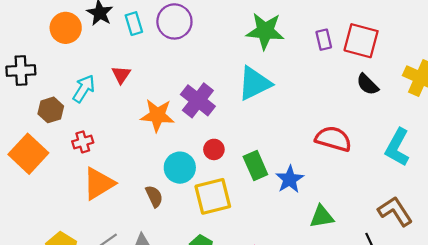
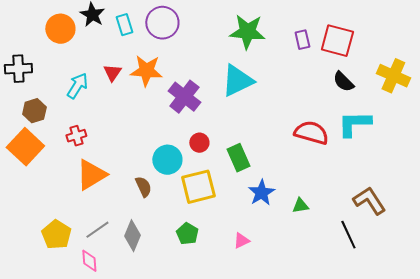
brown hexagon: (51, 110) -> (34, 111), moved
orange star: (157, 115) -> (146, 71), moved
cyan L-shape: (397, 147) -> (354, 124), moved, turned 60
blue star: (290, 179) -> (261, 193), moved
green triangle: (322, 217) -> (300, 206), size x0.7

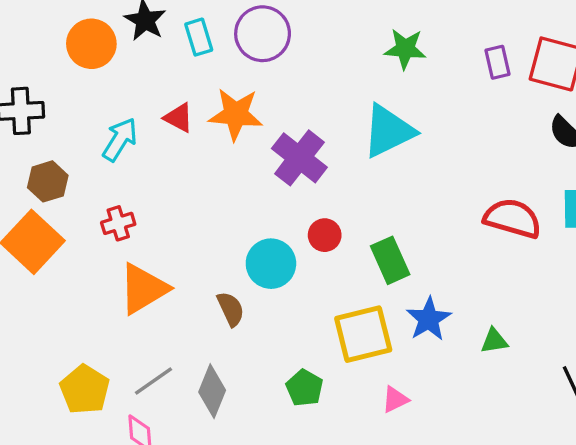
green star: (247, 32) -> (405, 49), size x0.7
red triangle: (112, 73) -> (179, 118), turned -36
yellow square: (198, 187) -> (363, 334), moved

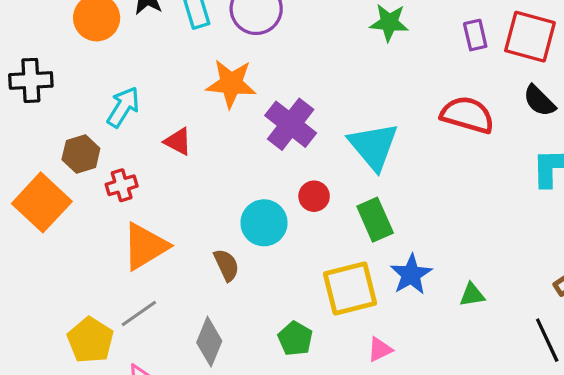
red triangle: (179, 118) -> (178, 141), moved
cyan triangle: (388, 131) -> (374, 146), moved, turned -44
brown hexagon: (48, 181) -> (81, 154), moved
red semicircle: (513, 218) -> (467, 115), moved
gray line: (153, 381) -> (139, 314), moved

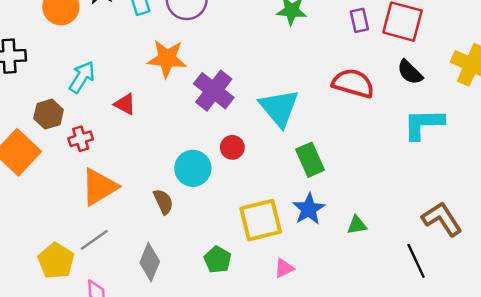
green rectangle: (375, 220) -> (310, 160), moved

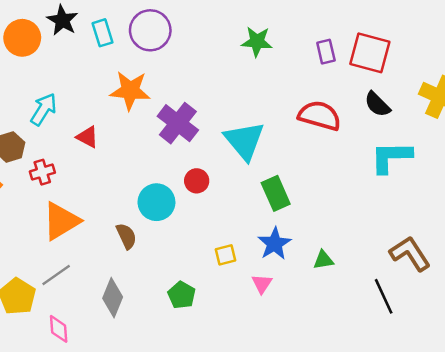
yellow square: (261, 220) -> (226, 255), size x0.5
pink triangle: (284, 268) -> (262, 284), moved, turned -30

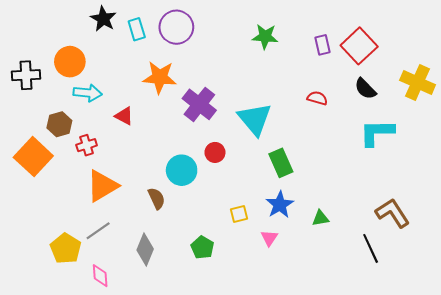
orange circle: (22, 38) -> (70, 62), moved
red square: (370, 53) -> (359, 46), turned 32
cyan arrow: (44, 109) -> (88, 93), turned 64
red semicircle: (320, 116) -> (317, 98), size x0.6

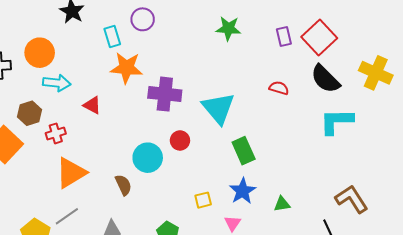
purple circle: (176, 27) -> (143, 19), size x0.7
cyan rectangle: (137, 29) -> (112, 36), moved
black semicircle: (365, 89) -> (325, 79), size x1.4
purple cross: (199, 104) -> (165, 94), turned -32

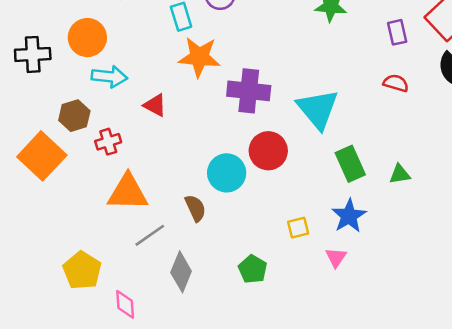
purple rectangle: (284, 36) -> (397, 32), moved
red circle: (180, 140) -> (268, 151), size x1.5
orange triangle: (71, 173) -> (128, 192), turned 32
green triangle: (282, 204) -> (400, 174), moved
gray line: (67, 216) -> (150, 235), moved

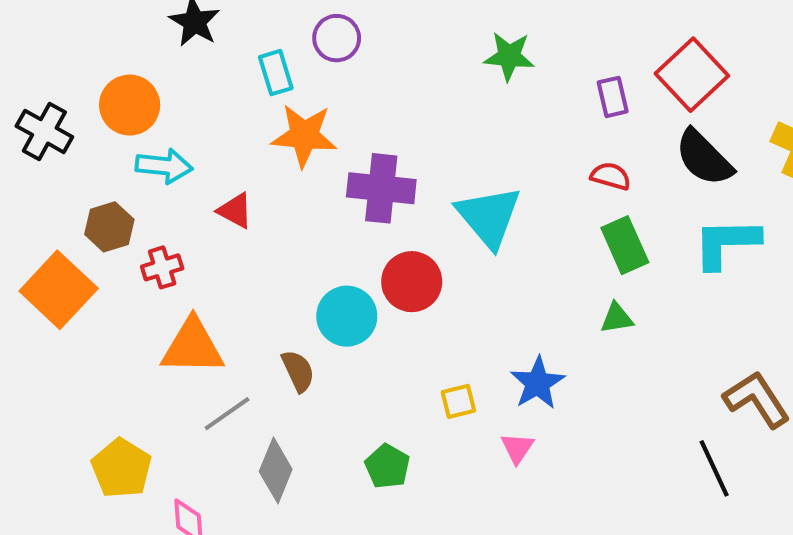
black cross: (33, 54) -> (44, 131), turned 32
green rectangle: (350, 164) -> (625, 245), moved

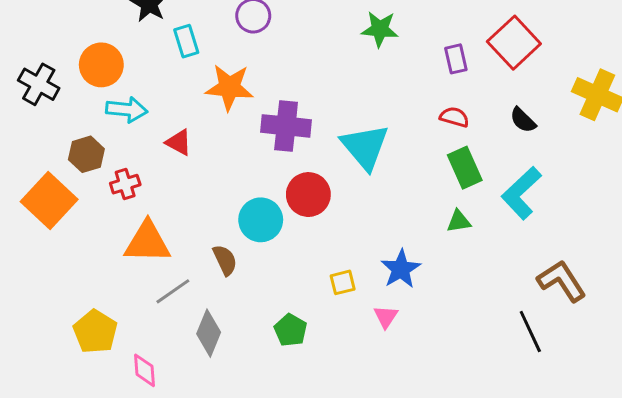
cyan rectangle: (276, 73) -> (186, 41), moved
black semicircle: (704, 158) -> (523, 120), moved, size x0.6
cyan L-shape: (726, 243) -> (521, 193), moved, turned -42

